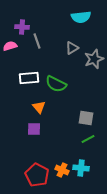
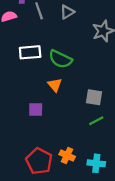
gray triangle: (72, 48) -> (67, 12), moved
orange triangle: (39, 107) -> (55, 85), moved
cyan cross: (81, 168) -> (96, 163), moved

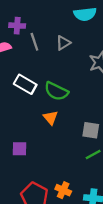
white rectangle: (30, 52) -> (25, 84), turned 35
purple square: (36, 110) -> (19, 149), moved

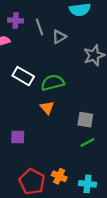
gray line: (34, 42) -> (40, 27), moved
green semicircle: (56, 91) -> (53, 83), turned 140

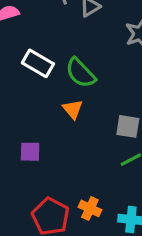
green semicircle: (53, 83) -> (81, 73), turned -120

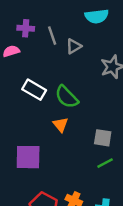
purple square: (30, 152) -> (28, 157), size x1.6

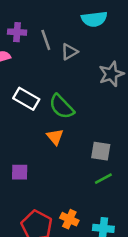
purple square: (28, 157) -> (20, 172), size x0.6

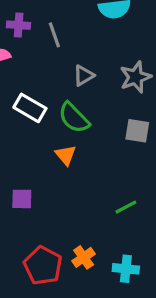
gray triangle: (69, 52) -> (84, 75), moved
gray square: (101, 151) -> (137, 131), moved
orange cross: (69, 219) -> (84, 257), turned 30

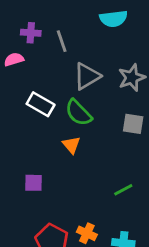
gray triangle: (84, 75) -> (87, 76), size x1.5
orange cross: (84, 257) -> (87, 233), turned -30

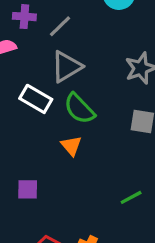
gray line: (62, 41) -> (60, 26), turned 65
gray triangle: (87, 76) -> (66, 67), moved

